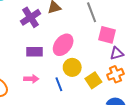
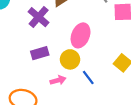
purple rectangle: (34, 52) -> (40, 53), moved
yellow circle: (72, 67) -> (70, 59), moved

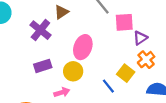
blue line: (88, 77) -> (108, 86), moved

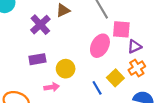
pink ellipse: (83, 47) -> (100, 46), moved

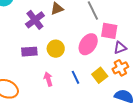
yellow circle: (66, 69) -> (56, 49), moved
pink arrow: (52, 87) -> (48, 79), moved, turned -104
blue line: (97, 88) -> (75, 77), moved

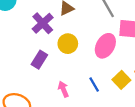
yellow circle: (56, 49) -> (68, 44), moved
purple rectangle: (29, 52) -> (39, 60), turned -49

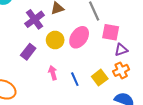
pink ellipse: (105, 46) -> (79, 37), moved
pink arrow: (63, 89) -> (53, 73), moved

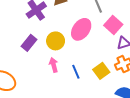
pink square: (111, 32) -> (113, 25), turned 30
yellow circle: (55, 40) -> (56, 41), moved

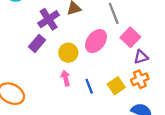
purple rectangle: (29, 43) -> (37, 43), moved

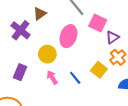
purple rectangle: (37, 43) -> (20, 72), moved

